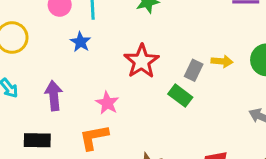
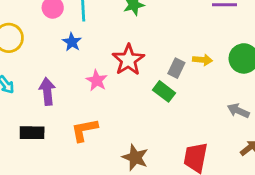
pink star: (107, 103) -> (97, 80), moved

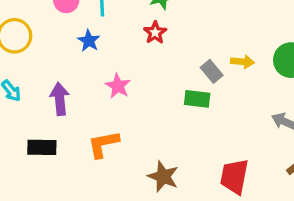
red star: (128, 60) -> (155, 33), moved, size x0.6
gray rectangle: (176, 68) -> (212, 71), turned -66
green rectangle: (164, 91) -> (197, 99), turned -30

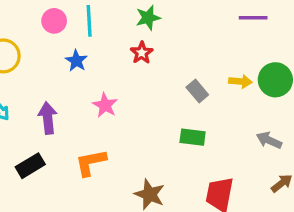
yellow arrow: (242, 62) -> (240, 81), moved
green rectangle: (197, 99) -> (193, 137), moved
black rectangle: (42, 147) -> (30, 166), turned -32

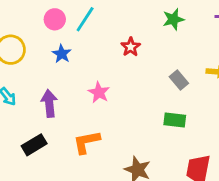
green star: (148, 18) -> (173, 19), moved
cyan line: (89, 21) -> (85, 19), turned 36
blue star: (76, 61) -> (62, 54), moved

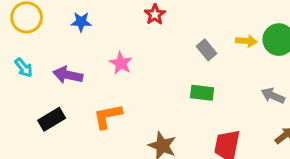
blue star: (62, 54) -> (81, 22), turned -30
purple arrow: (49, 103) -> (68, 75), turned -72

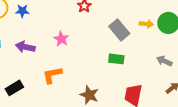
blue star: (81, 22) -> (22, 11), moved
gray rectangle: (207, 50) -> (119, 30), size x1.5
black rectangle: (52, 119) -> (14, 88), moved

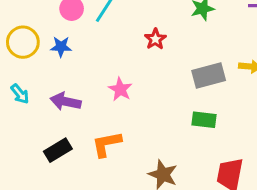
gray rectangle: (119, 30) -> (209, 76), turned -65
black rectangle: (14, 88) -> (58, 150), moved

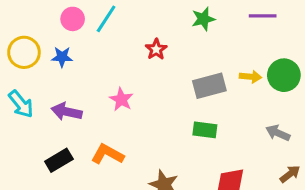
cyan arrow: (20, 94) -> (21, 104), size x1.4
orange L-shape: (107, 144) -> (108, 154), turned 40

